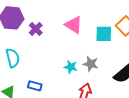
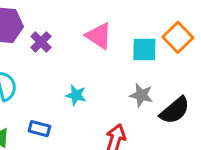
gray star: (91, 64) -> (141, 95), moved
cyan star: (71, 67) -> (76, 95), moved

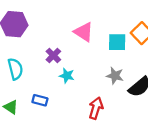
purple cross: (41, 42) -> (53, 55), moved

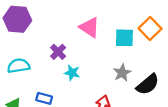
cyan semicircle: (15, 69) -> (19, 66), turned -85
gray star: (115, 76) -> (122, 73), turned 30

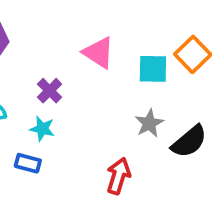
cyan star: (72, 73) -> (42, 129), moved

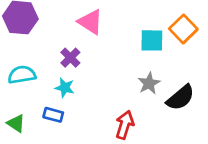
pink triangle: (99, 53) -> (90, 22), moved

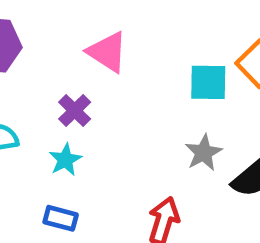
cyan star: (65, 88) -> (65, 160), turned 30
blue rectangle: (53, 115) -> (61, 218), moved

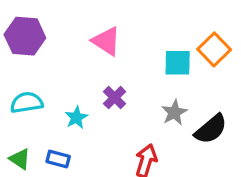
purple cross: (75, 111) -> (115, 98), moved
blue rectangle: (61, 218) -> (58, 159), moved

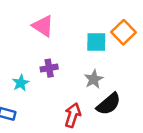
purple cross: (115, 98) -> (49, 68), turned 35
black semicircle: (211, 129) -> (109, 104), moved

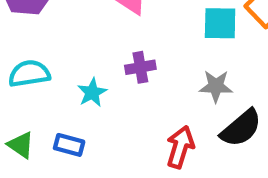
gray star: (94, 79) -> (216, 86), turned 30

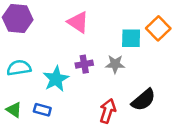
gray star: (216, 86) -> (115, 64), moved
cyan star: (92, 92) -> (56, 79), size x1.5

